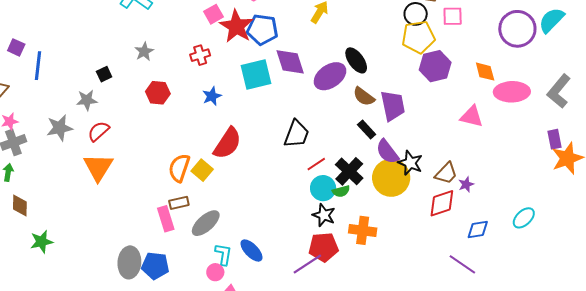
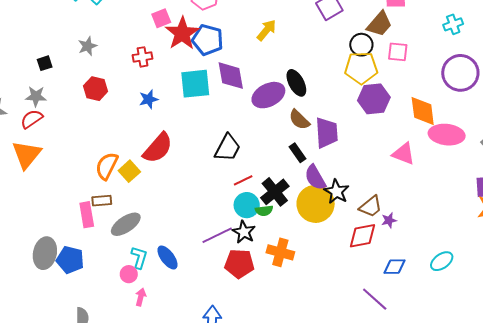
orange diamond: (485, 72) -> (423, 111), size x1.4
gray star: (87, 100) -> (36, 96), moved
purple line: (307, 264) -> (217, 235), moved

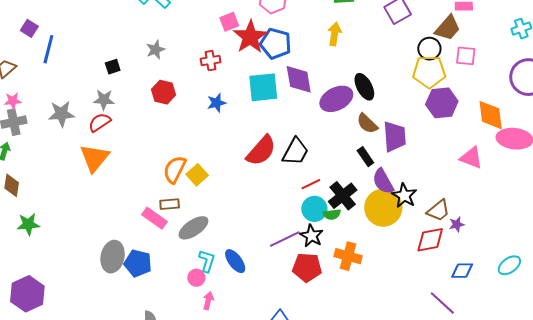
yellow arrow: (267, 30) -> (335, 34), turned -30
red semicircle: (158, 148) -> (261, 151), moved
pink rectangle: (87, 215) -> (154, 218), turned -45

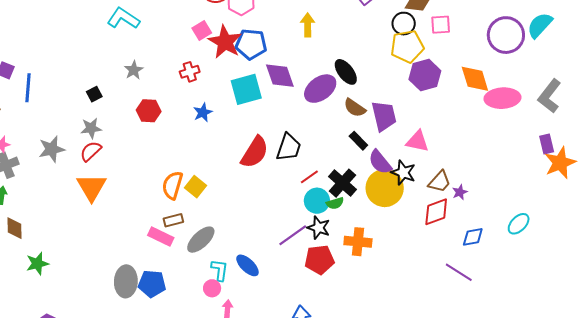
pink triangle: (471, 158) -> (418, 141), moved

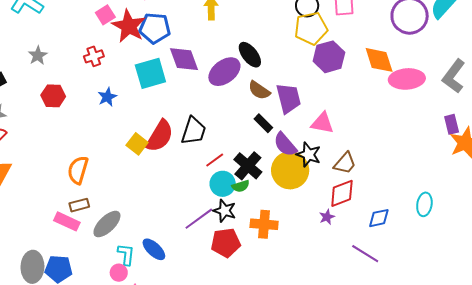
yellow square: (196, 187) -> (137, 144), moved
purple star: (460, 192) -> (327, 217), moved
cyan ellipse: (519, 224) -> (424, 204), turned -35

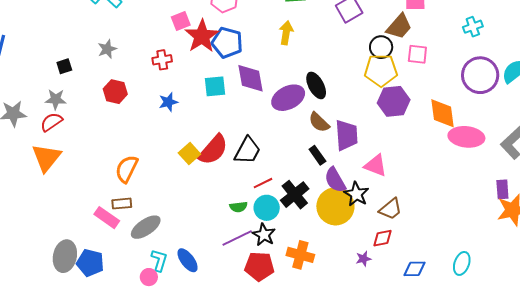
cyan square: (150, 73) -> (215, 86), size x0.7
green semicircle: (241, 186) -> (238, 207), moved
red diamond: (342, 193) -> (382, 238), size x0.7

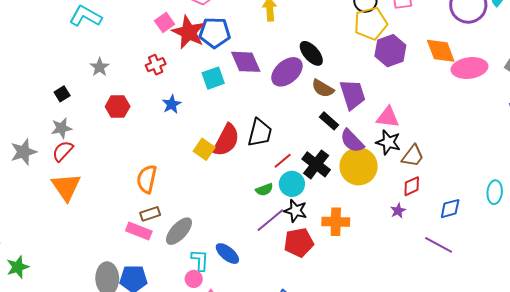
black star: (356, 194) -> (388, 142), moved

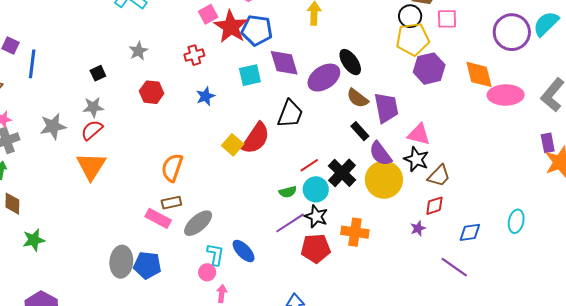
black trapezoid: (260, 133) -> (290, 114), moved

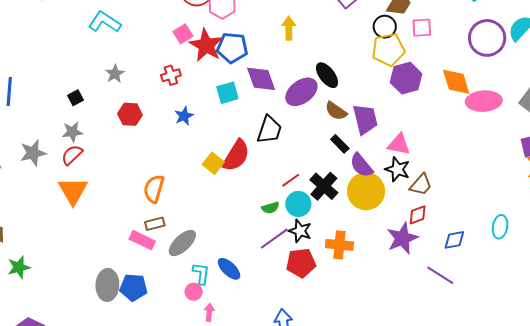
purple star: (418, 228) -> (402, 238), size x2.0

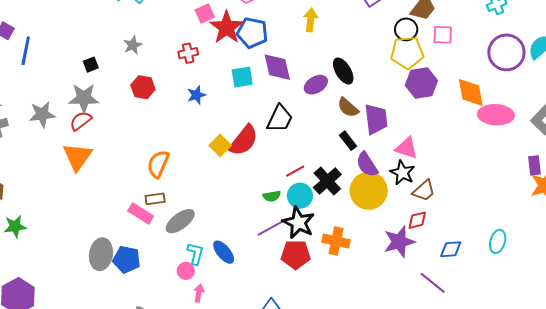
purple ellipse: (301, 92) -> (316, 85), size x0.7
gray star: (72, 132) -> (84, 98), size x1.4
black star: (300, 231) -> (299, 223), size x1.4

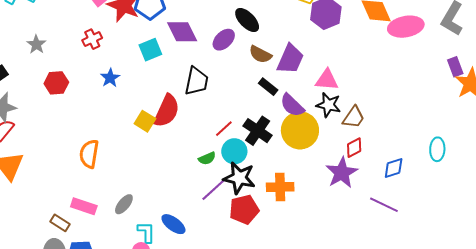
purple trapezoid: (376, 119) -> (290, 59), turned 44
brown rectangle: (155, 199) -> (60, 223), moved, turned 54
gray ellipse: (180, 221) -> (124, 204), size x0.7

